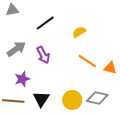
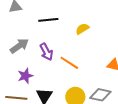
black line: (45, 23) -> (48, 20), turned 30
orange line: (87, 61) -> (69, 63), moved

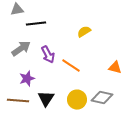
black line: (48, 20) -> (36, 24), moved

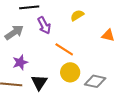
purple arrow: (48, 55) -> (44, 25), moved
orange triangle: (115, 68) -> (108, 35), moved
yellow circle: (77, 100) -> (70, 72), moved

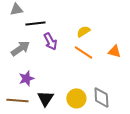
orange line: (64, 49) -> (83, 52), moved
yellow circle: (70, 72) -> (76, 98), moved
gray diamond: (95, 81) -> (101, 97), turned 75

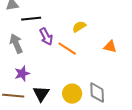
gray arrow: (20, 48) -> (16, 44), turned -78
orange line: (83, 52) -> (67, 49), moved

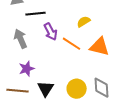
orange triangle: (110, 47) -> (100, 47), moved, size x1.5

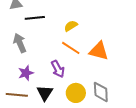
yellow semicircle: (84, 22) -> (71, 26), moved
purple arrow: (51, 32) -> (58, 69), moved

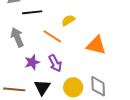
orange line: (71, 48) -> (52, 36), moved
purple star: (26, 73) -> (32, 62), moved

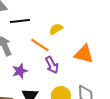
purple arrow: (55, 63) -> (52, 65), moved

